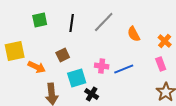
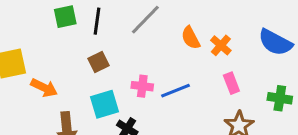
green square: (40, 20) -> (65, 17), moved
orange cross: (165, 41) -> (221, 45), moved
brown square: (63, 55) -> (98, 62), moved

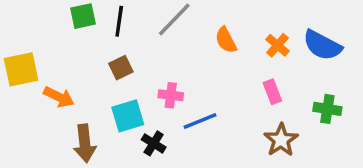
orange cross: (221, 45) -> (278, 45), moved
blue line: (176, 91) -> (200, 121), moved

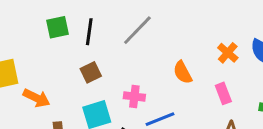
orange semicircle: (226, 40) -> (183, 72), moved

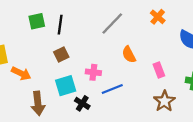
gray line: (137, 30) -> (112, 23), moved
orange cross: (228, 53) -> (158, 17), moved

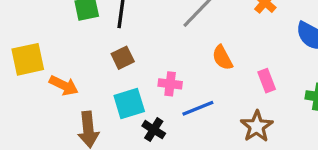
brown star: (164, 101) -> (257, 126), moved

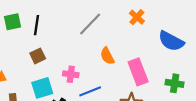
pink rectangle: (267, 81) -> (138, 72), size x1.6

